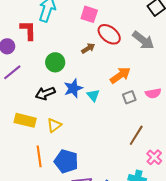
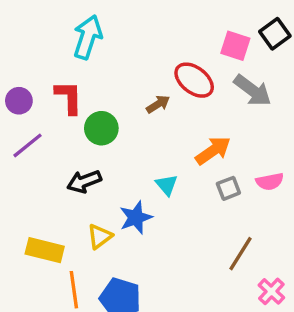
pink square: (89, 14) -> (235, 46), moved
red L-shape: (28, 30) -> (69, 97), moved
blue star: (73, 88) -> (136, 218), moved
yellow rectangle: (25, 120) -> (45, 250), moved

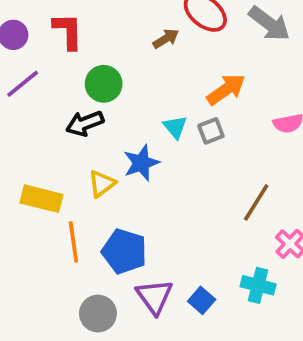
green circle: (101, 128) -> (104, 84), moved
gray square: (228, 188) -> (211, 131), moved

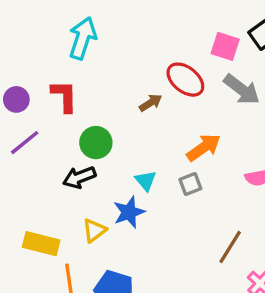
cyan triangle: (175, 127) -> (146, 181), moved

